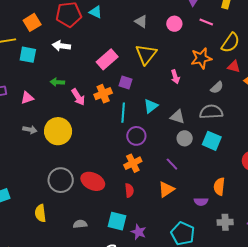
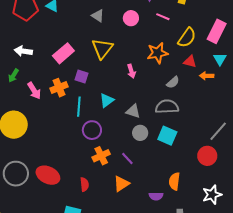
white arrow: (61, 46) -> (23, 51), moved
green arrow: (57, 82) -> (13, 76), turned -64
orange cross: (133, 163) -> (101, 156), moved

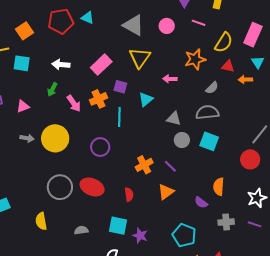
gray triangle: (98, 16) -> (133, 25), size x1.6
pink arrow: (131, 71) -> (170, 79), turned 112
cyan triangle: (107, 100) -> (146, 99), moved
purple circle: (92, 130) -> (100, 147), moved
purple semicircle: (156, 196) -> (201, 202), turned 40

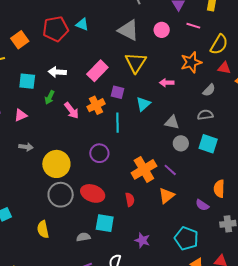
cyan square: (22, 63) -> (27, 81), moved
gray semicircle: (207, 112) -> (205, 115), size x0.7
yellow circle: (55, 138) -> (56, 164), moved
orange cross: (144, 165) -> (144, 169), size x1.4
cyan square: (118, 226) -> (105, 223), moved

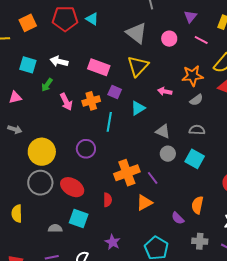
pink rectangle: (97, 71) -> (99, 67), turned 55
gray semicircle: (209, 90) -> (196, 100), moved

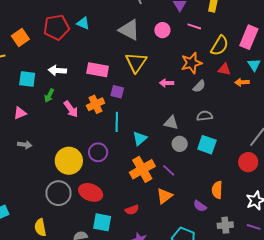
cyan triangle: (138, 108) -> (140, 138), moved
yellow circle: (42, 152) -> (69, 161), moved
red semicircle: (108, 200) -> (132, 210), moved, turned 80

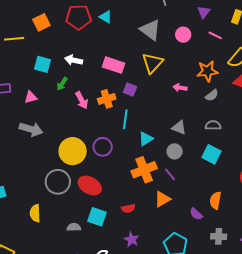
gray circle: (180, 144) -> (175, 151), moved
gray arrow: (25, 145) -> (31, 129), size x1.6

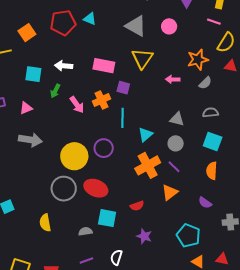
pink line: (215, 35) -> (214, 22), moved
orange semicircle: (215, 200) -> (212, 171), moved

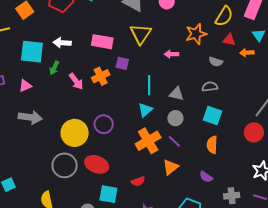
cyan square: (33, 74) -> (32, 52), size x1.4
gray semicircle: (205, 83) -> (216, 62), moved, turned 64
cyan line: (123, 118) -> (149, 85), moved

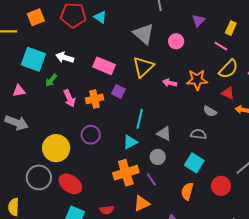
pink arrow: (171, 54) -> (170, 83), moved
purple circle: (104, 124) -> (91, 135), moved
red circle: (254, 132) -> (221, 186), moved

